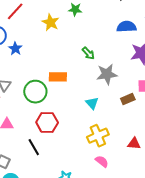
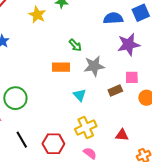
orange rectangle: (58, 77) -> (61, 67), moved
green circle: (35, 92) -> (15, 98), moved
red hexagon: (47, 122) -> (53, 144), moved

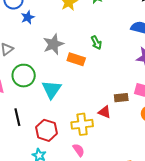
gray star: (94, 66) -> (53, 44), moved, turned -30
cyan triangle: (80, 95) -> (52, 90), moved, size x1.5
red triangle: (122, 135) -> (105, 112), moved

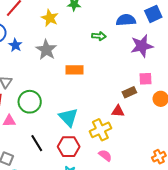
green arrow: (96, 43) -> (99, 36), moved, turned -40
gray star: (53, 44) -> (46, 50), moved
cyan triangle: (52, 90) -> (68, 117), moved

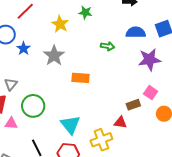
pink square: (146, 79) -> (151, 93), turned 32

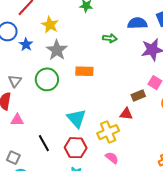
yellow star: (60, 24) -> (50, 25), moved
green circle: (33, 106) -> (47, 79), moved

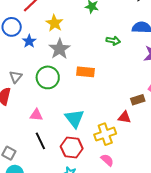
pink triangle: (17, 120) -> (36, 115), moved

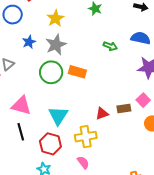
blue star: (29, 41) -> (29, 42), moved
green circle: (48, 77) -> (51, 72), moved
pink triangle: (36, 115) -> (21, 106), size x1.5
red triangle: (124, 117) -> (102, 114), moved, turned -40

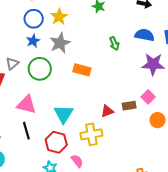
blue circle: (13, 15) -> (34, 19), moved
green arrow: (110, 46) -> (114, 43), turned 48
green circle: (51, 72) -> (40, 69), moved
pink semicircle: (83, 162) -> (77, 161), moved

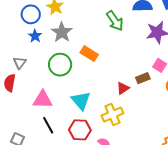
green arrow: (114, 43) -> (115, 21), size x1.5
green circle: (40, 69) -> (60, 65), moved
orange rectangle: (82, 70) -> (89, 54), turned 30

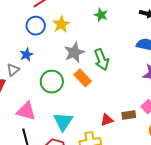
green arrow: (115, 21) -> (101, 59), moved
gray star: (62, 32) -> (74, 52), moved
blue star: (35, 36) -> (26, 55), moved

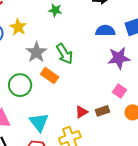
brown rectangle: (129, 115) -> (102, 111), moved

